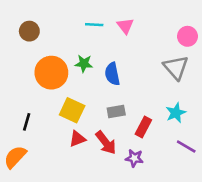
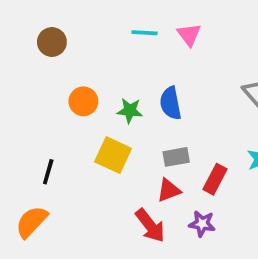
green star: (84, 64) -> (130, 111), moved
orange circle: (51, 73) -> (83, 101), size x0.6
red triangle: (77, 139) -> (169, 190), moved
red arrow: (106, 143) -> (150, 226), moved

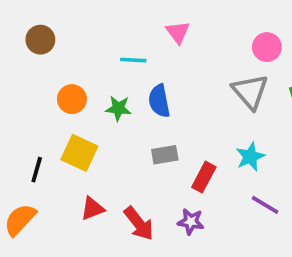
cyan line: (145, 33) -> (133, 60), moved
yellow square: (113, 155) -> (79, 153), moved
red triangle: (169, 190) -> (92, 209), moved

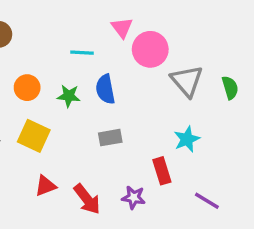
pink circle: (267, 47) -> (150, 49), moved, size x1.4
red rectangle: (204, 177) -> (162, 171), moved, turned -45
purple line: (265, 205) -> (207, 201), moved

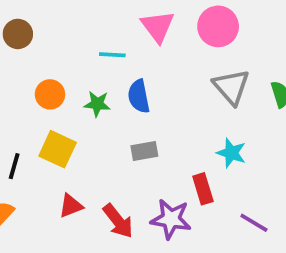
pink triangle: (122, 28) -> (158, 26), size x1.4
pink circle: (150, 49) -> (218, 26), moved
cyan star: (187, 139) -> (231, 153), turned -30
purple star: (134, 197) -> (171, 219), size x1.5

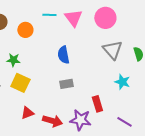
cyan line: (112, 55) -> (49, 15), moved
orange circle: (50, 94) -> (25, 30), moved
green star: (97, 104) -> (13, 60), moved
cyan star: (231, 153) -> (122, 82), moved
red arrow: (118, 221) -> (52, 121), turned -36

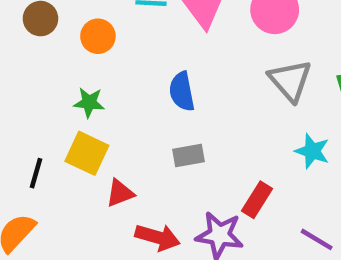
green star: (13, 60) -> (89, 103), moved
red rectangle: (97, 104) -> (257, 200), turned 49
red triangle: (27, 113) -> (120, 193), moved

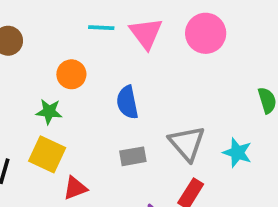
orange circle: (98, 36) -> (71, 74), moved
gray triangle: (290, 80) -> (187, 143), moved

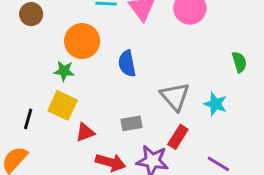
orange circle: (71, 74) -> (82, 41), size x1.5
gray rectangle: (133, 156) -> (131, 123), moved

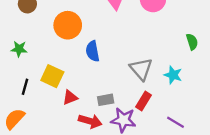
blue semicircle: (127, 64) -> (93, 51), moved
green star: (64, 71) -> (19, 49), moved
gray rectangle: (131, 123) -> (106, 100), moved

